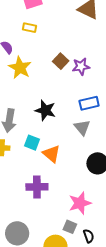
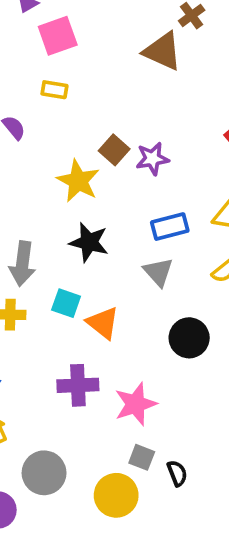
yellow star: (20, 68) -> (78, 181), moved
pink star: (80, 203) -> (135, 404), moved

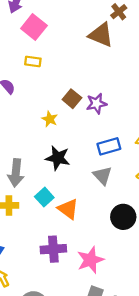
pink square: (58, 36) -> (34, 27), turned -30
yellow star: (78, 181) -> (50, 119), size x0.6
cyan square: (66, 303) -> (44, 197), turned 30

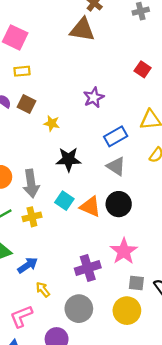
brown square: (72, 99) -> (26, 104), moved
black circle: (123, 217) -> (119, 204), moved
purple cross: (53, 249) -> (88, 268), moved

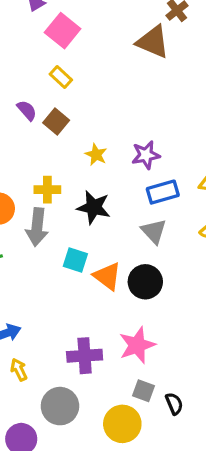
yellow rectangle: (22, 71) -> (61, 77), turned 35
purple star: (94, 97) -> (146, 155), moved
yellow star: (52, 123) -> (96, 155), moved
cyan square: (64, 201) -> (75, 260), turned -30
yellow cross: (32, 217) -> (47, 190), moved

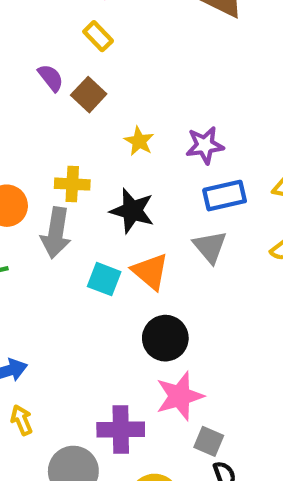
orange triangle: (107, 276) -> (150, 271), moved
black circle: (145, 282) -> (165, 338), moved
purple cross: (85, 356) -> (121, 429), moved
gray square: (143, 391) -> (209, 441), moved

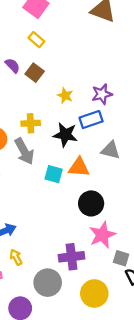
blue rectangle: (225, 196) -> (91, 120), moved
gray arrow: (56, 233) -> (24, 151), turned -32
gray triangle: (210, 247) -> (111, 150), turned -30
orange triangle: (150, 271) -> (79, 167), turned -30

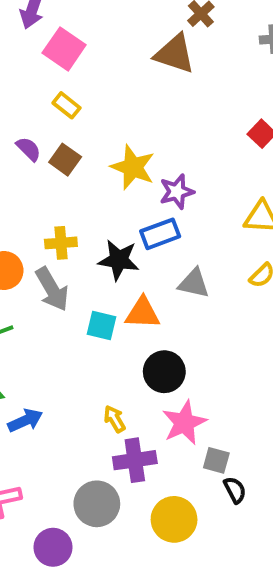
yellow star: (65, 96) -> (133, 167), moved, size x1.6
yellow arrow: (16, 257) -> (115, 419), moved

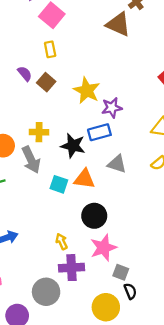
yellow rectangle: (67, 105) -> (50, 49), turned 35
yellow circle: (174, 519) -> (106, 307), moved

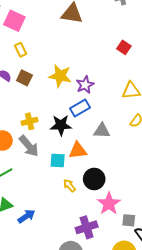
yellow arrow: (62, 242) -> (69, 186), moved

